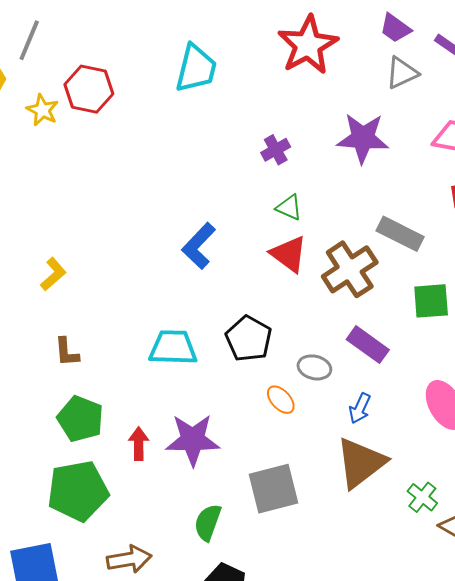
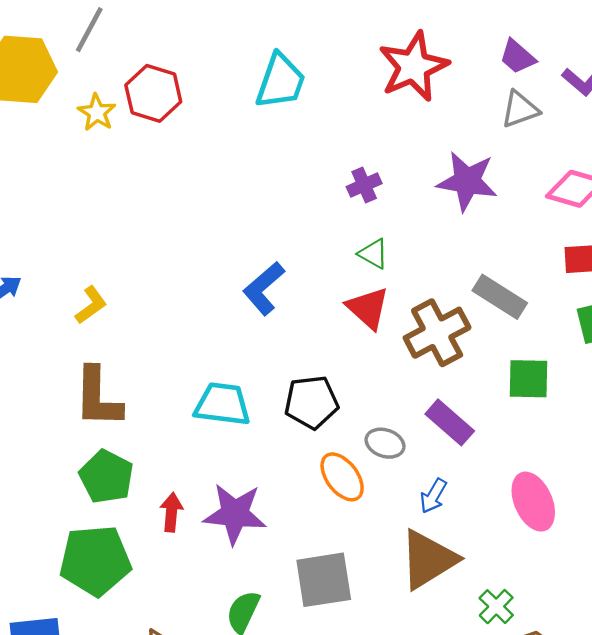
black pentagon: (249, 339) -> (311, 402), turned 30
brown L-shape: (67, 352) -> (98, 397), size x1.8
orange ellipse: (281, 400) -> (342, 477), size x1.4

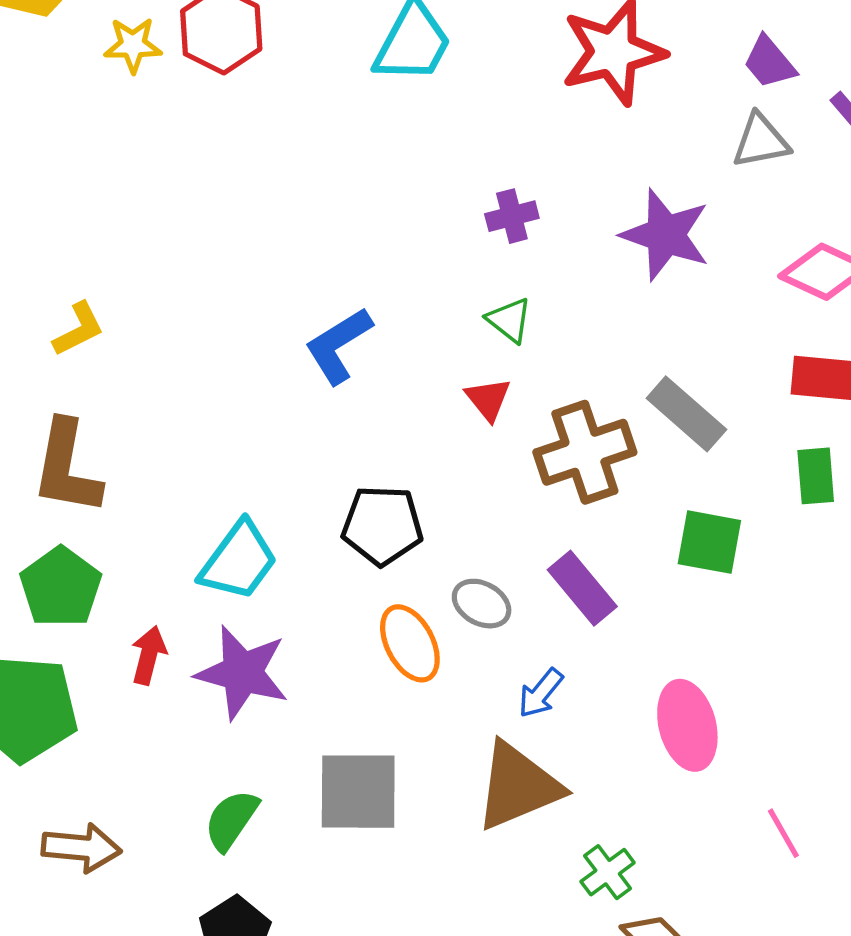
yellow star: (97, 112) -> (133, 45), turned 30
red triangle: (368, 308) -> (488, 399), size x0.7
cyan trapezoid: (222, 404) -> (239, 561), moved, turned 110

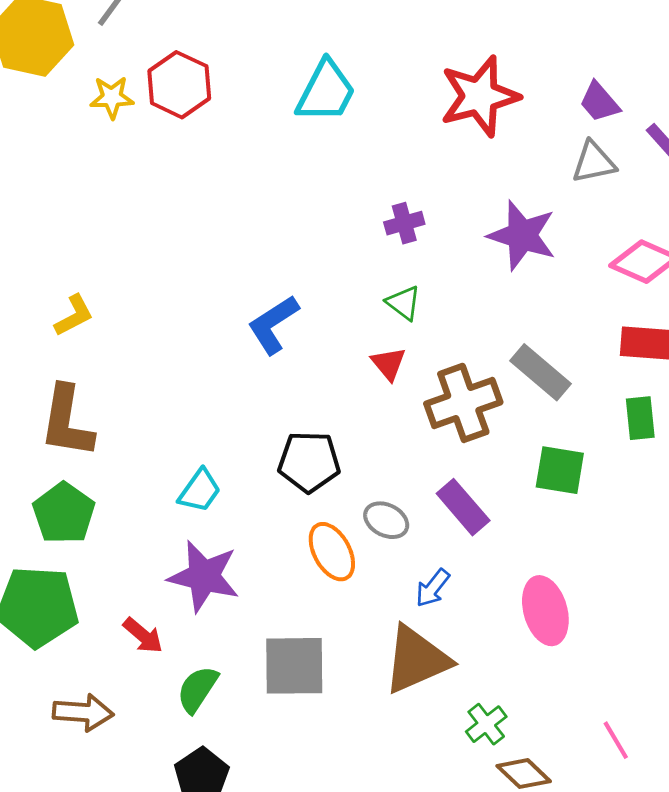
cyan trapezoid: (239, 561) -> (200, 491), size x0.7
red arrow: (149, 655) -> (143, 636), moved, turned 117
pink line: (783, 833) -> (616, 740), moved

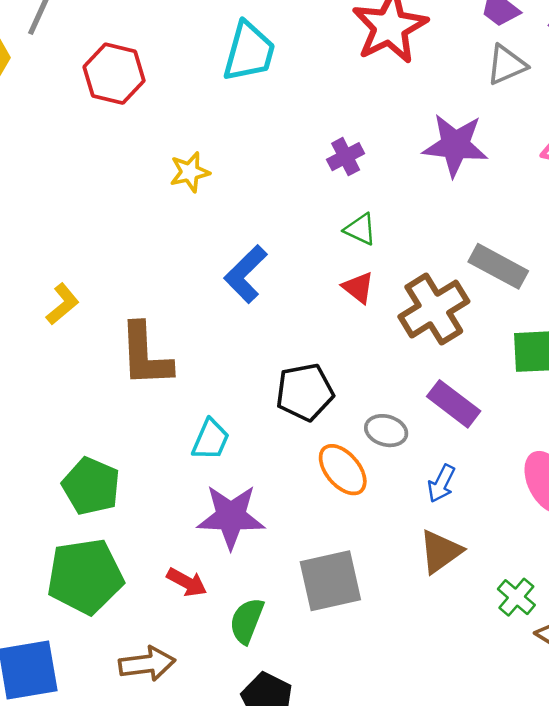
yellow star: (112, 97) -> (190, 172), moved
brown L-shape: (67, 422) -> (145, 355), moved
brown triangle: (416, 660) -> (440, 552), size x0.7

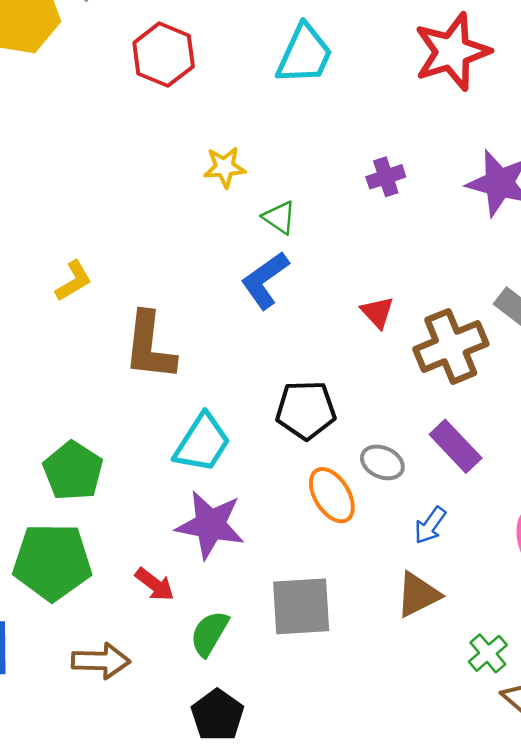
green triangle: (360, 229) -> (279, 217), moved
cyan trapezoid: (211, 440) -> (202, 443), size x1.4

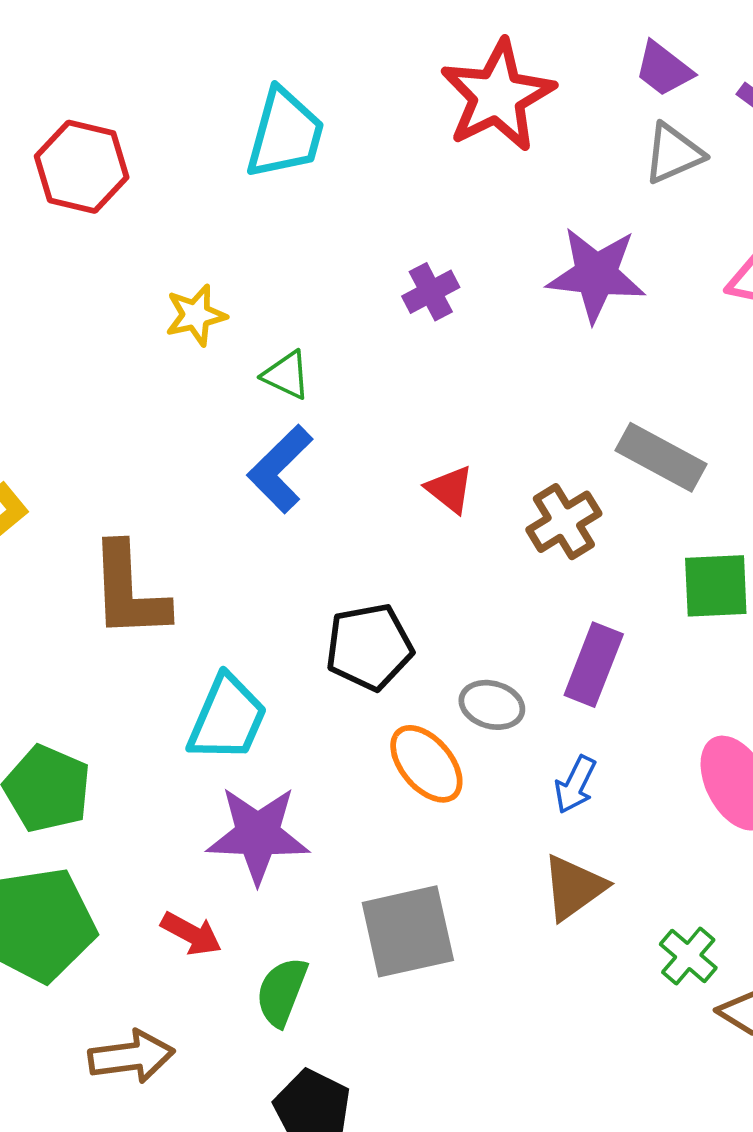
brown cross: (451, 346) -> (564, 522), size x0.7
purple rectangle: (456, 446) -> (594, 665), turned 74

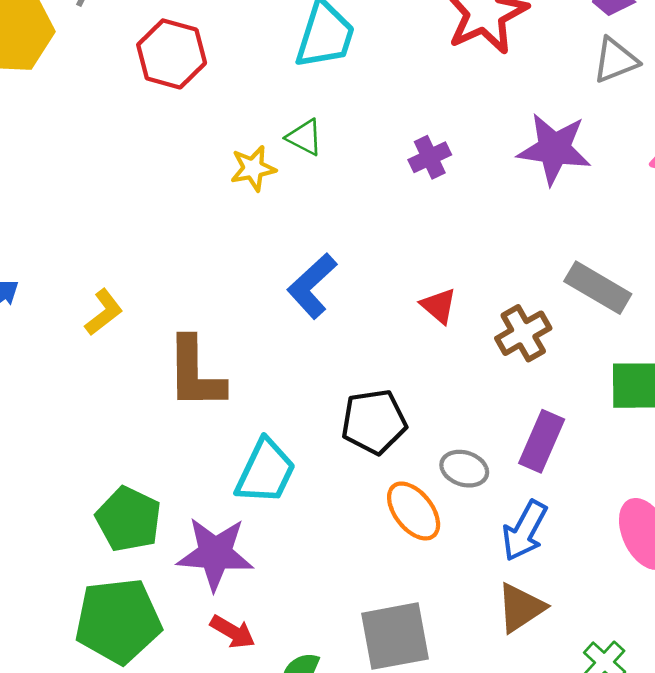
green triangle: (286, 375) -> (305, 137), moved
blue arrow: (575, 785) -> (525, 531), size x1.4
purple star: (258, 835) -> (215, 554), moved

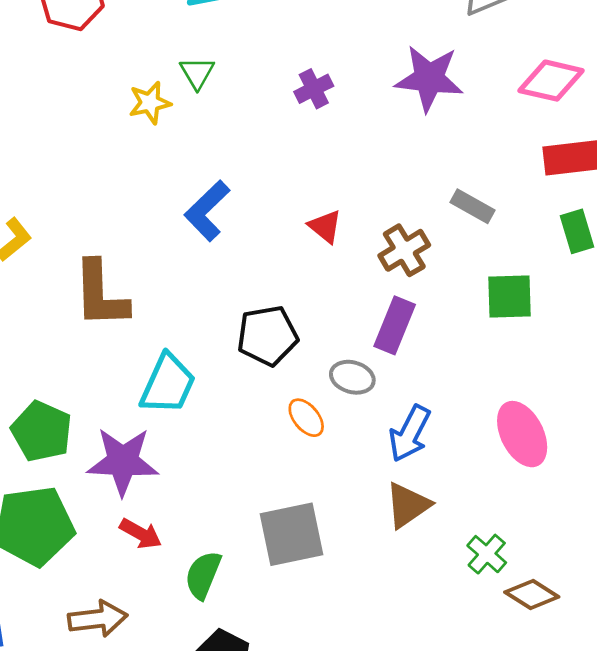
green triangle: (305, 137) -> (197, 73), turned 33
gray rectangle: (598, 288) -> (473, 206), size x0.7
purple rectangle: (542, 441) -> (395, 325), moved
orange ellipse: (414, 511) -> (306, 418), size x0.7

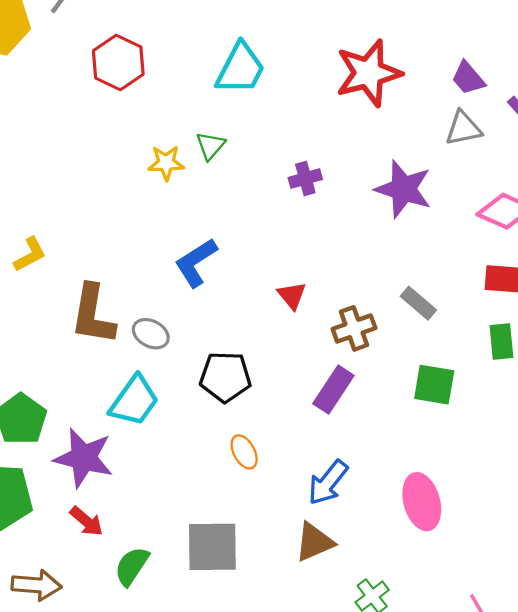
gray ellipse: (352, 377) -> (151, 334), moved

